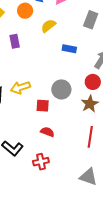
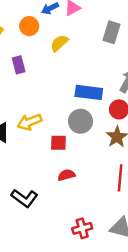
blue rectangle: (69, 49) -> (89, 92), moved, size x1.5
red semicircle: (47, 132) -> (66, 175), turned -32
red cross: (41, 162) -> (82, 228), moved

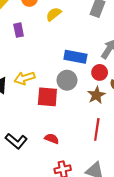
red square: (58, 143) -> (47, 97), size x1.5
red semicircle: (66, 175) -> (52, 139), moved, turned 32

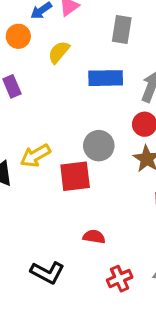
blue rectangle: (75, 57) -> (106, 78), moved
black L-shape: (16, 141) -> (47, 272), moved

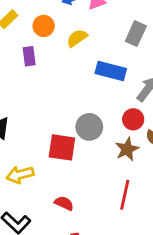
orange circle: (18, 36) -> (44, 26), moved
yellow arrow: (35, 156) -> (20, 175), moved

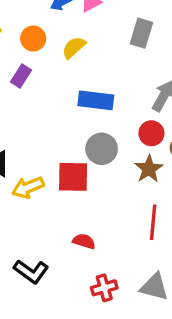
purple rectangle: (29, 56) -> (21, 76), turned 48
blue rectangle: (111, 71) -> (96, 100), moved
yellow arrow: (20, 175) -> (28, 187), moved

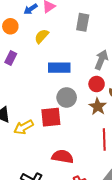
orange circle: (33, 39) -> (10, 26), moved
red semicircle: (84, 241) -> (63, 157), size x1.5

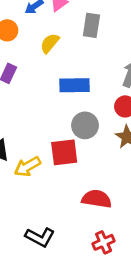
gray rectangle: (83, 22) -> (91, 25), moved
red semicircle: (63, 157) -> (97, 199), moved

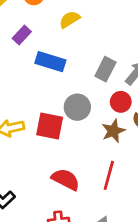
gray rectangle: (91, 25) -> (105, 69), moved
blue rectangle: (74, 85) -> (50, 62), moved

